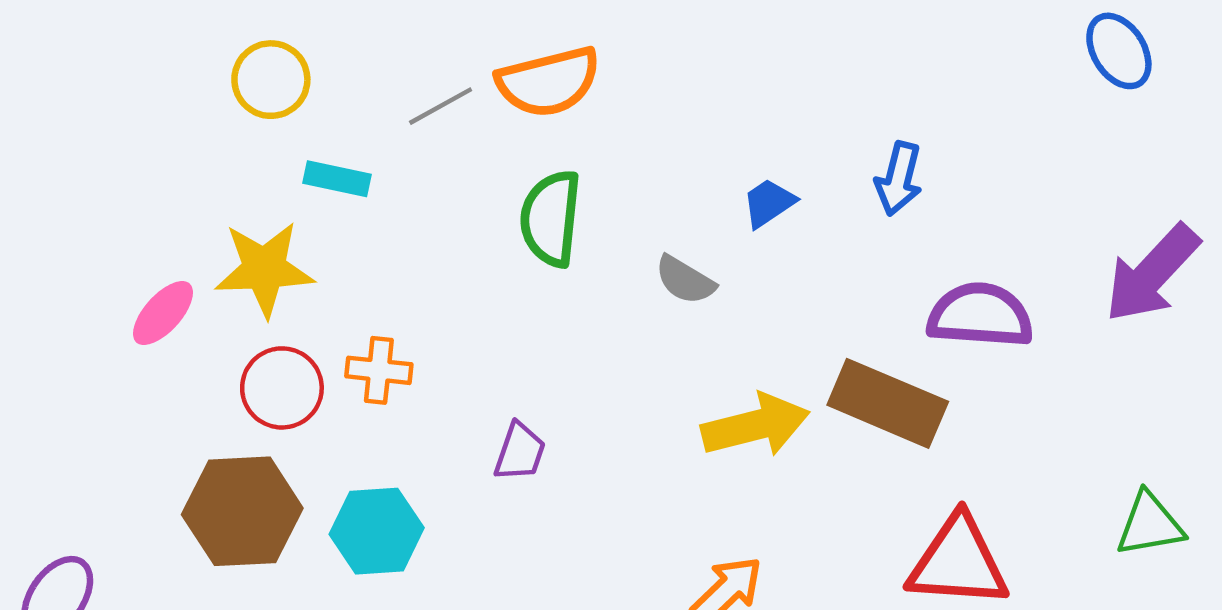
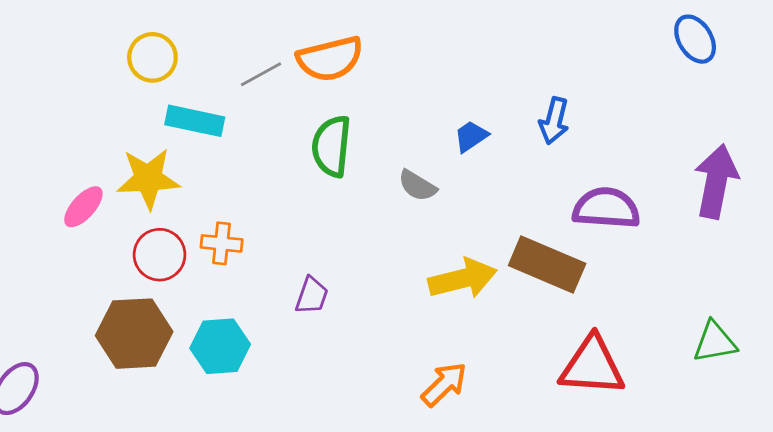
cyan rectangle: (337, 179) -> (195, 121), size x1.4
purple arrow: (1152, 273) -> (716, 181), turned 148

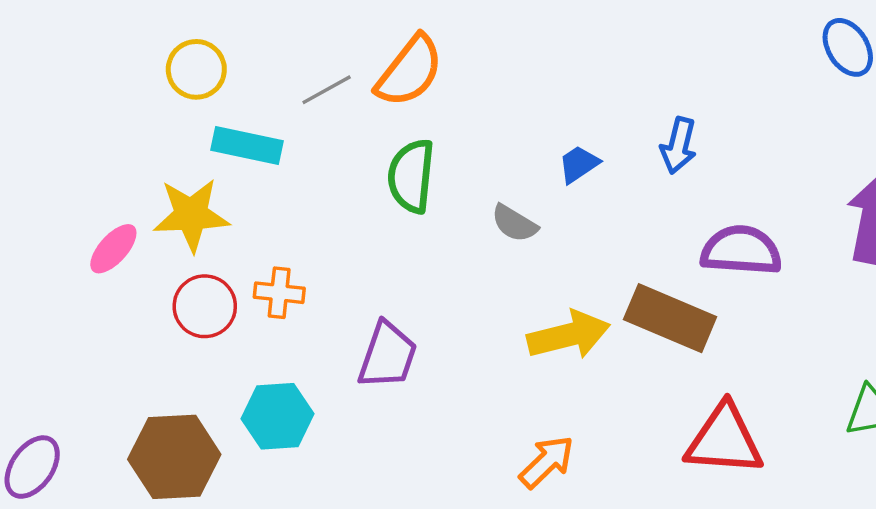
orange semicircle: (330, 59) -> (410, 71), turned -38
purple trapezoid: (312, 296) -> (388, 355), size x1.5
brown hexagon: (134, 334) -> (174, 457), moved

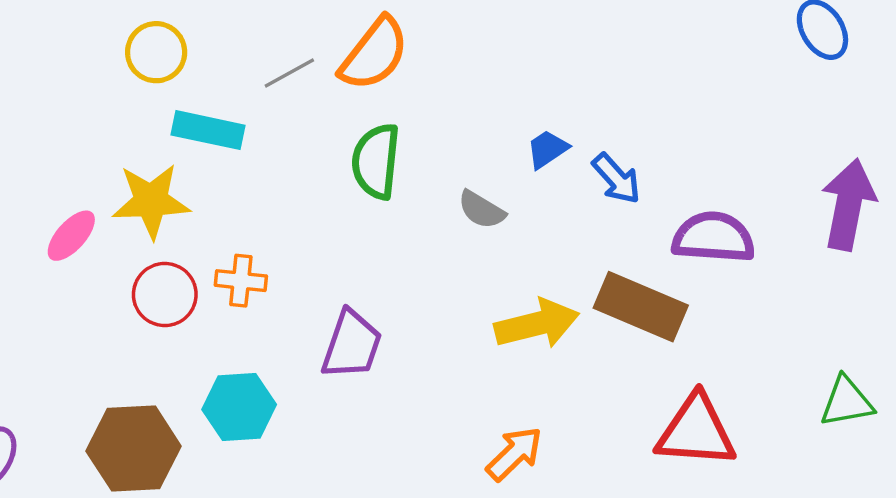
blue arrow: (679, 146) -> (616, 179), moved, turned -56

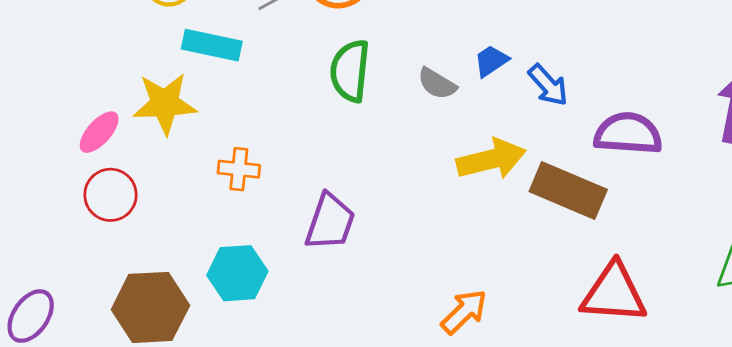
gray semicircle: (481, 210) -> (437, 84), moved
red circle: (165, 295) -> (111, 195), moved
yellow arrow: (537, 324) -> (491, 159), moved

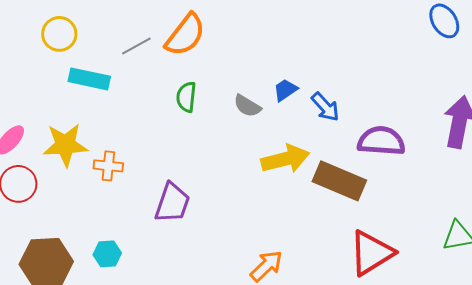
green semicircle: (350, 71) -> (186, 97), size x0.7
yellow star: (165, 104) -> (65, 145), moved
cyan hexagon: (237, 273) -> (107, 254), moved, size x0.7
red triangle: (614, 293) -> (371, 253), turned -36

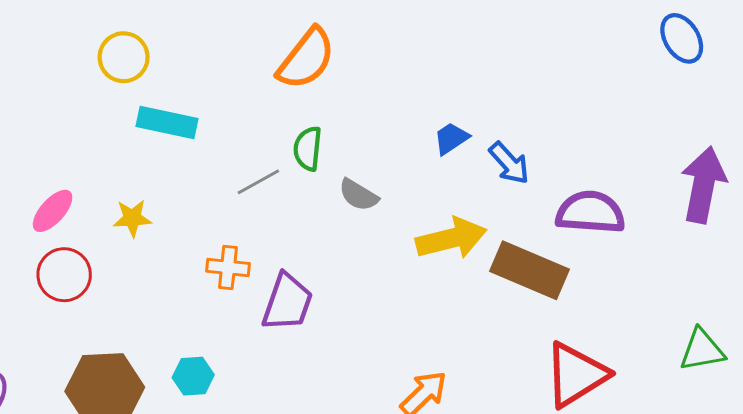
gray line: (136, 46) -> (258, 182), moved
gray semicircle: (247, 106) -> (358, 195), moved
yellow star: (65, 145) -> (132, 218), size x0.6
orange cross: (108, 166) -> (228, 267), moved

